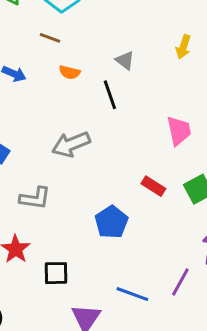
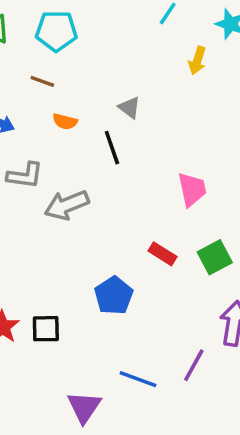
yellow arrow: (183, 47) -> (197, 61), moved
gray L-shape: (35, 198) -> (25, 175), moved
black square: (56, 273) -> (46, 329), moved

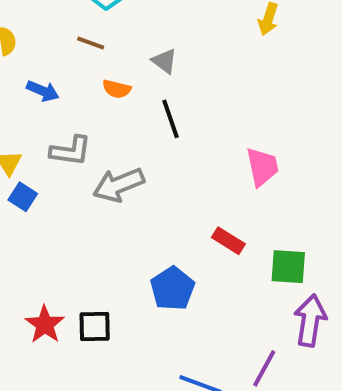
gray triangle: (129, 108) -> (164, 61), moved
green square: (215, 257) -> (288, 267), moved, turned 32

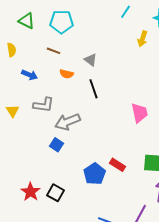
blue square: (23, 197) -> (56, 145), moved
red rectangle: (228, 241) -> (118, 165), moved
black square: (95, 326) -> (56, 193), turned 30

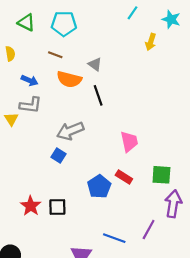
orange semicircle: (66, 74) -> (69, 79), size x1.6
gray L-shape: (44, 105) -> (31, 105), moved
pink trapezoid: (140, 113) -> (129, 142), moved
black square: (56, 193) -> (57, 207), turned -30

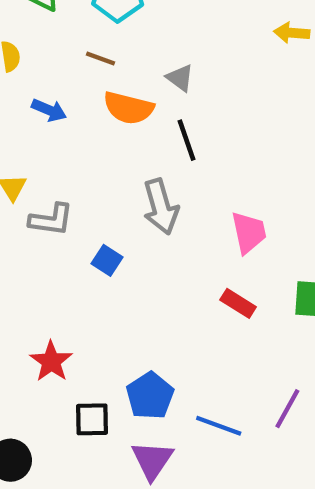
yellow arrow: (151, 42) -> (292, 33), turned 77
gray L-shape: (31, 105) -> (51, 220), moved
gray arrow: (70, 131) -> (161, 207), moved, turned -84
blue pentagon: (99, 187) -> (150, 396), moved
black square: (57, 207) -> (92, 419), moved

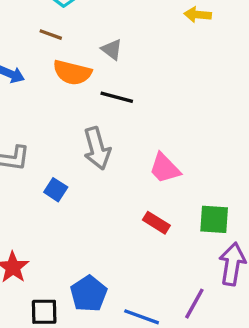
black line: (186, 140) -> (117, 97), turned -56
pink trapezoid: (249, 232) -> (165, 168), turned 148

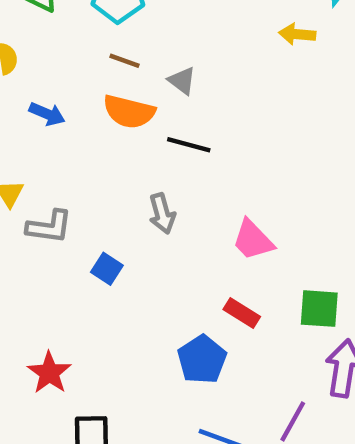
brown line: (51, 35) -> (125, 61), moved
gray arrow: (97, 148) -> (162, 213), size x0.7
blue pentagon: (89, 294) -> (202, 359), moved

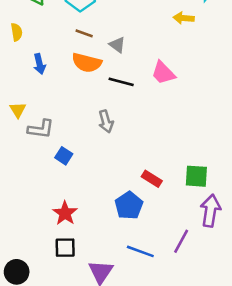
blue arrow: (47, 114) -> (40, 64), turned 54
pink trapezoid: (253, 240) -> (163, 73), moved
blue square: (107, 269) -> (64, 156), moved
red star: (49, 373) -> (65, 213), moved

